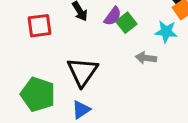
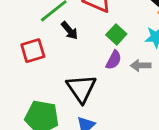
purple semicircle: (113, 16) -> (114, 60), moved

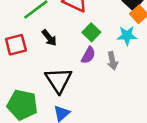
black arrow: (70, 31) -> (49, 38), moved
gray arrow: (141, 65) -> (112, 61), turned -102

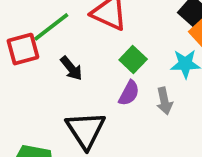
red square: (16, 45) -> (23, 49), moved

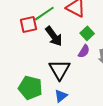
black arrow: (71, 68) -> (54, 36), size x1.5

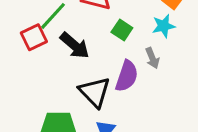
purple semicircle: (84, 51) -> (127, 76), moved, size x1.5

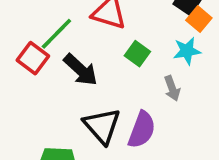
red square: (34, 37) -> (33, 58), turned -30
purple semicircle: (127, 76) -> (142, 130), moved

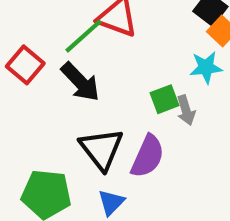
green line: (56, 34) -> (84, 36), moved
green square: (137, 54) -> (164, 99), moved, turned 30

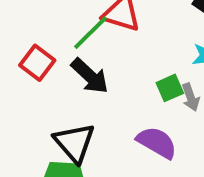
black triangle: (101, 149) -> (74, 143), moved
purple semicircle: (148, 156) -> (157, 143), turned -81

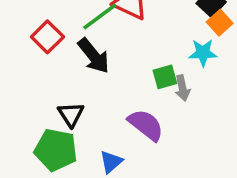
black triangle: (74, 143) -> (71, 114), size x0.7

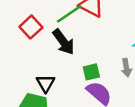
green square: (165, 77) -> (91, 72), moved

